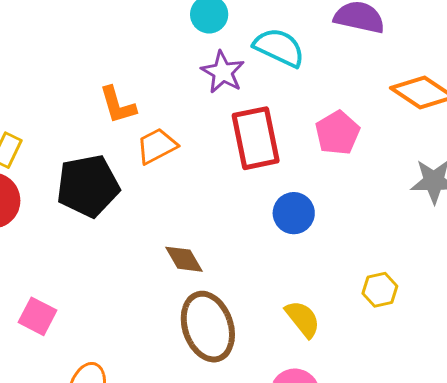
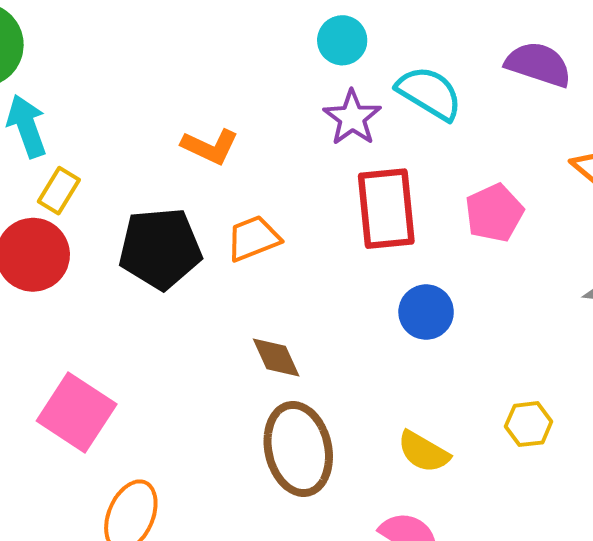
orange L-shape: (118, 105) -> (210, 147), turned -54
orange trapezoid: (157, 146) -> (253, 238), moved
pink square: (38, 316) -> (77, 413), size x1.5
yellow semicircle: (303, 319) -> (423, 452), turned 153

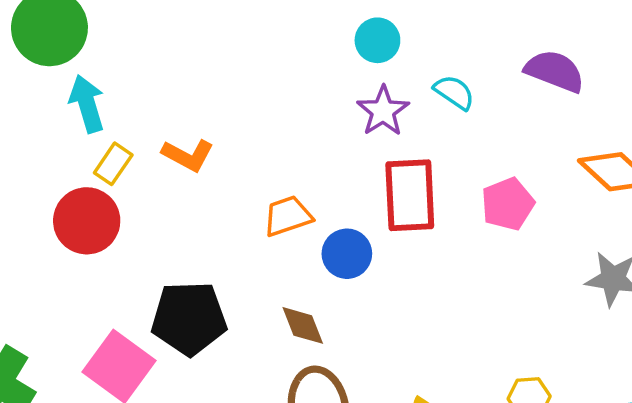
cyan semicircle: (429, 93) -> (454, 92), size x0.7
orange L-shape: (210, 147) -> (188, 155), moved
black pentagon: (160, 248) -> (189, 318), moved
blue circle: (426, 312) -> (347, 254), moved

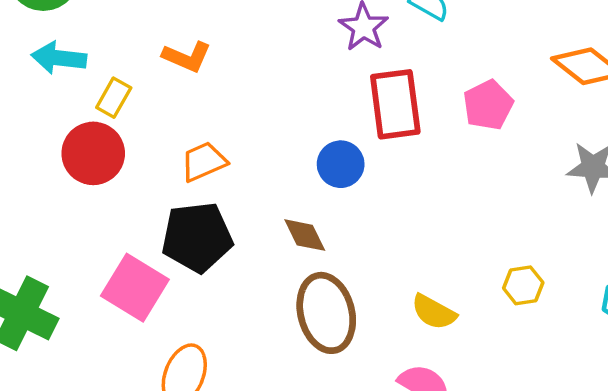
cyan arrow: (87, 104) -> (59, 58), moved, turned -62
orange L-shape: (188, 155) -> (187, 57), moved
orange trapezoid: (288, 216) -> (204, 162), moved

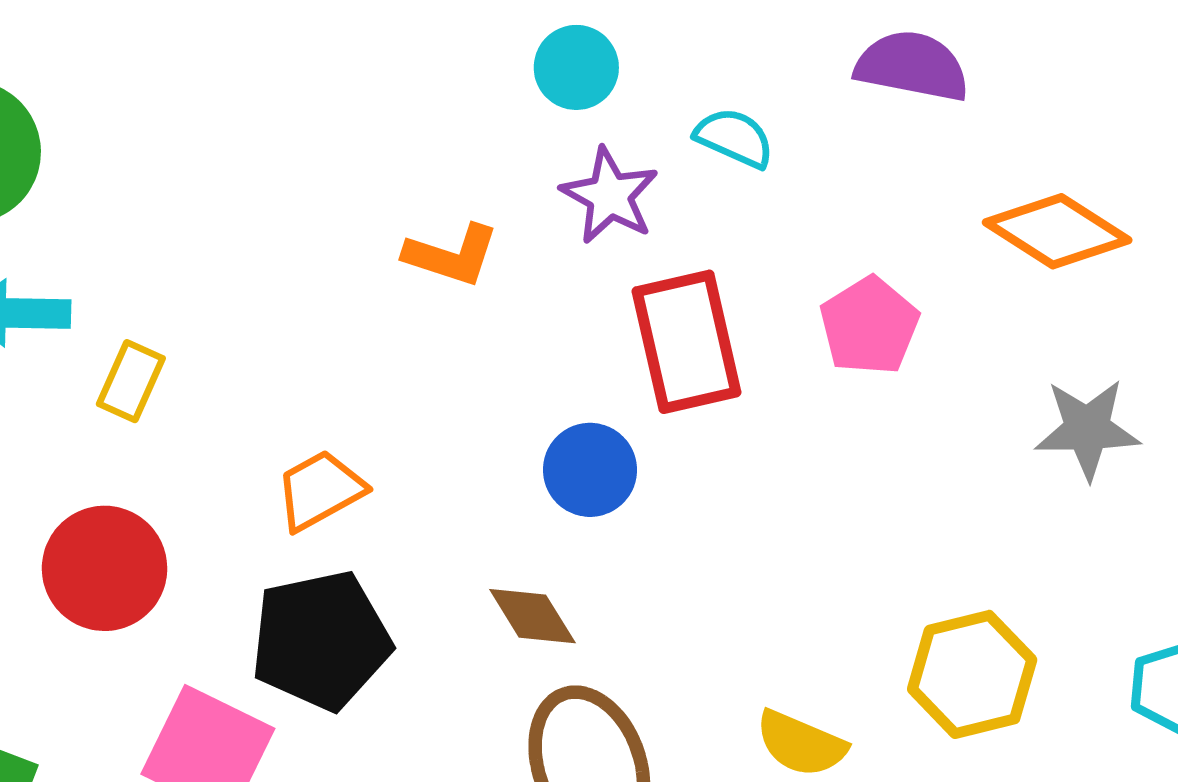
orange L-shape: (187, 57) -> (451, 255), moved
red circle: (93, 153) -> (105, 568), moved
yellow hexagon: (523, 285) -> (972, 674), size x1.6

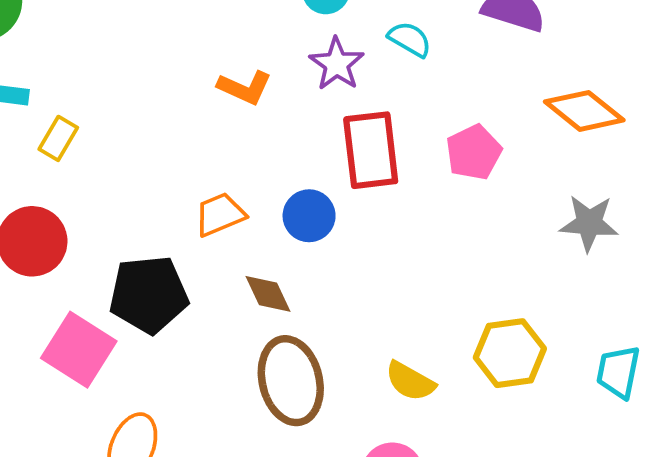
orange trapezoid: (320, 490) -> (220, 214), moved

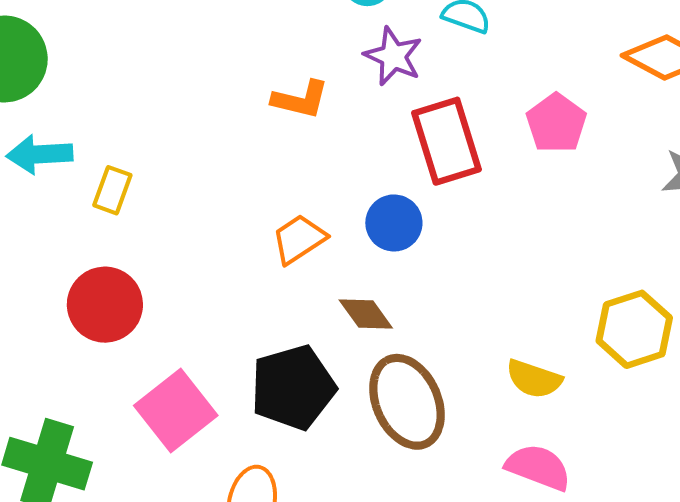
black pentagon: (149, 295) -> (293, 387), moved
pink square: (79, 350) -> (176, 410), turned 30

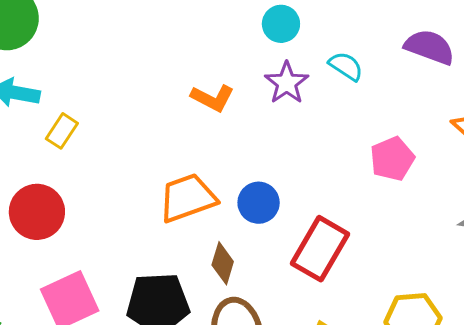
red rectangle: (446, 141) -> (320, 249), moved, turned 34
orange trapezoid: (299, 239) -> (188, 198), size x1.4
brown diamond: (366, 314) -> (223, 263), turned 39

